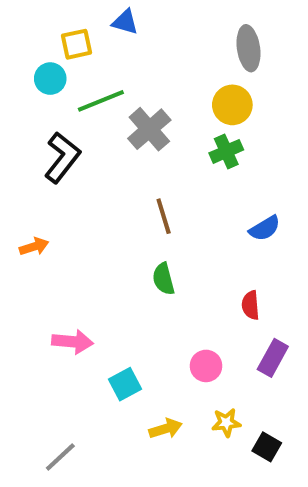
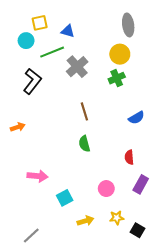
blue triangle: (125, 22) -> (68, 31), moved

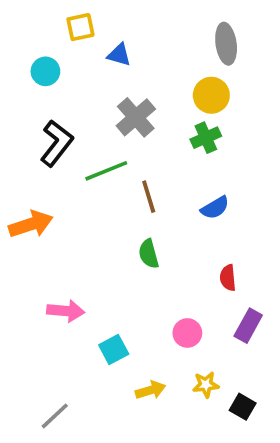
yellow square: (40, 23) -> (80, 27), moved
green line: (52, 52) -> (106, 171), moved
blue semicircle: (136, 118) -> (215, 208), moved
orange arrow: (18, 127) -> (31, 224), size x1.6

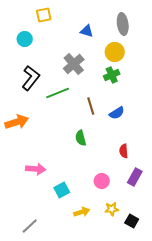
blue triangle: (119, 55) -> (87, 31), moved
brown line: (149, 197) -> (91, 106), moved

